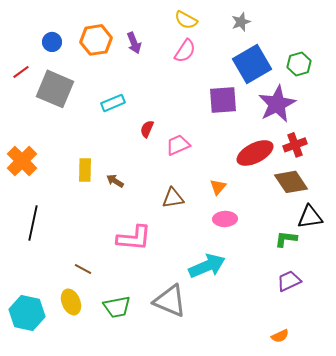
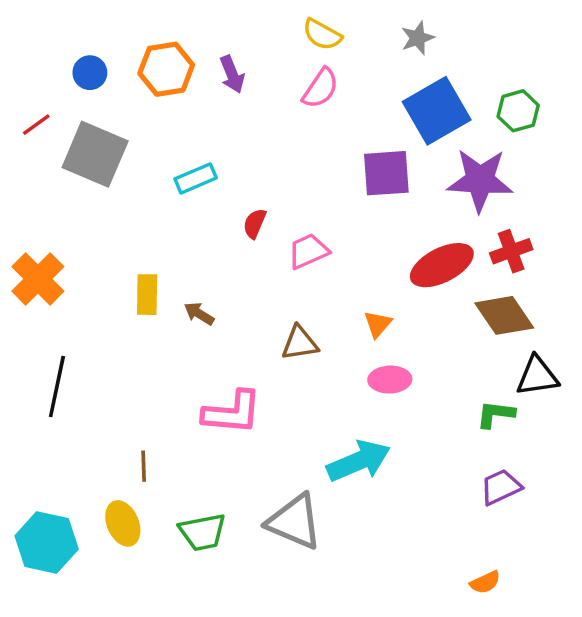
purple star: (277, 104) -> (480, 180), turned 30
brown line: (83, 269) -> (144, 466), turned 60

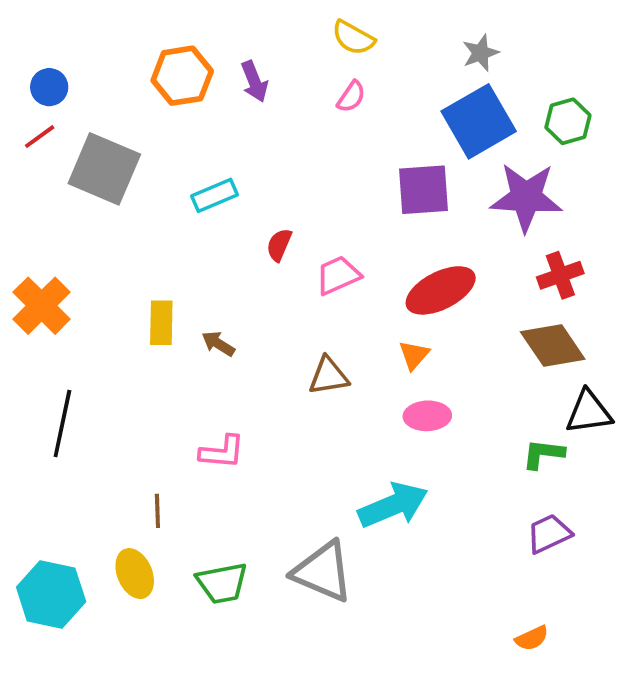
gray star: (418, 38) -> (481, 53), moved
blue circle: (90, 73) -> (49, 87), moved
pink semicircle: (320, 88) -> (351, 97), size x0.7
red ellipse: (442, 265) -> (441, 290), moved
pink L-shape: (232, 412) -> (222, 452), moved, size x0.7

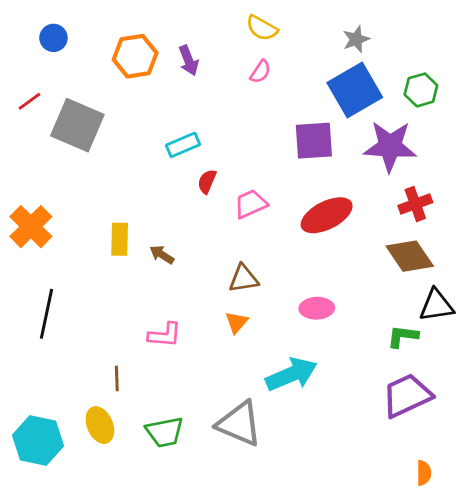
blue circle: (49, 87) -> (53, 38), moved
cyan rectangle: (214, 195) -> (183, 145), moved
orange triangle: (414, 355) -> (236, 322), moved
purple trapezoid: (549, 534) -> (407, 395), size x1.5
orange semicircle: (532, 638) -> (424, 473), moved, turned -65

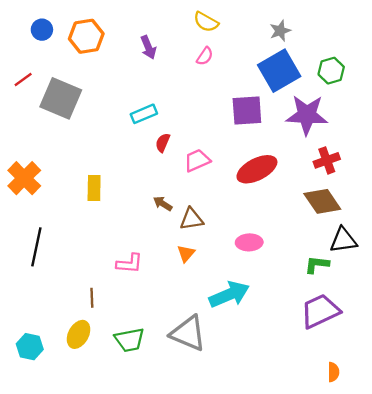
orange hexagon: (135, 56) -> (86, 36), moved
brown arrow: (162, 255) -> (163, 204), moved
yellow ellipse: (100, 425) -> (79, 334), turned 52
cyan hexagon: (38, 441) -> (30, 347), size x0.7

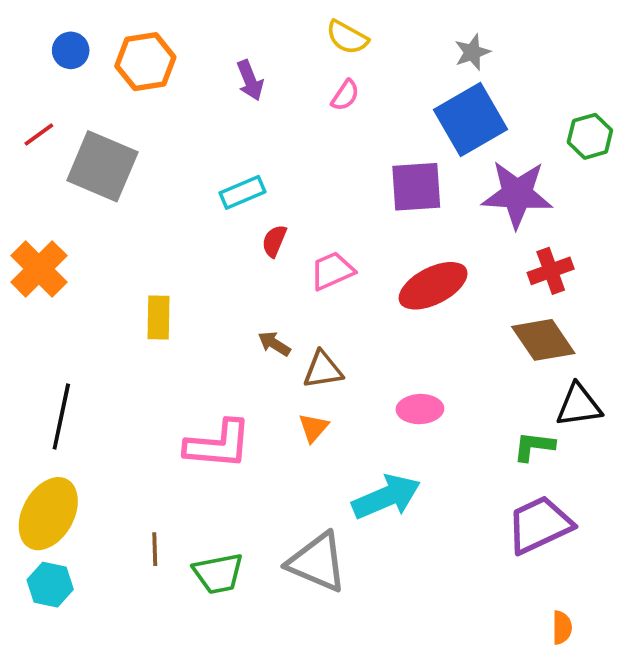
green hexagon: (331, 71) -> (590, 136), moved
orange cross: (24, 178) -> (39, 269), moved
pink L-shape: (129, 263) -> (218, 445), size x1.5
brown line: (92, 298) -> (155, 549), moved
yellow ellipse: (79, 334) -> (48, 514), moved, size x1.5

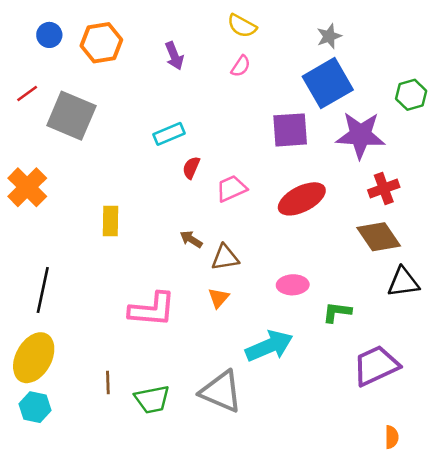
green L-shape: (534, 446) -> (337, 312), moved

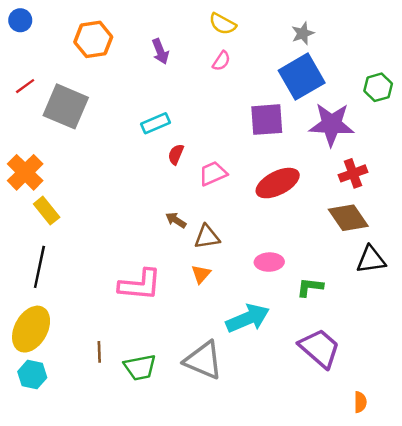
blue circle: (49, 35) -> (20, 20), moved
yellow rectangle: (110, 221) -> (47, 211), moved, turned -40
purple trapezoid: (376, 366) -> (319, 348), moved, turned 66

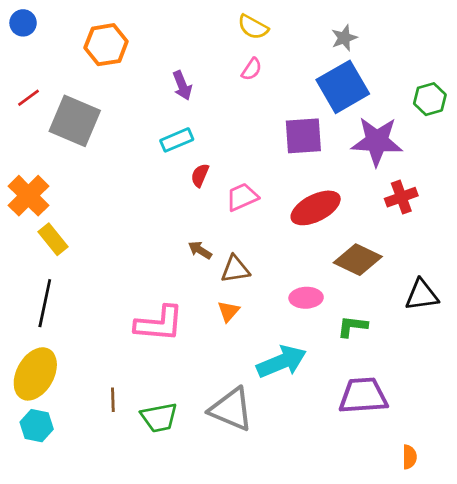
purple arrow: (160, 51) -> (182, 85), moved
brown diamond: (348, 218) -> (358, 260), moved, turned -30
purple trapezoid: (319, 348) -> (363, 396), turned -45

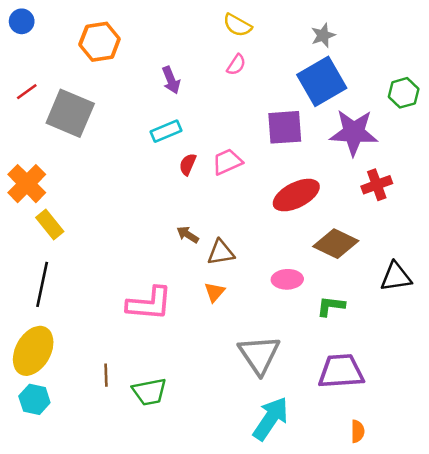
pink trapezoid: (242, 197) -> (227, 162), moved
cyan arrow: (282, 362) -> (271, 419), moved, turned -33
gray triangle: (231, 409) -> (259, 355), moved, turned 33
orange semicircle: (409, 457) -> (358, 431), moved

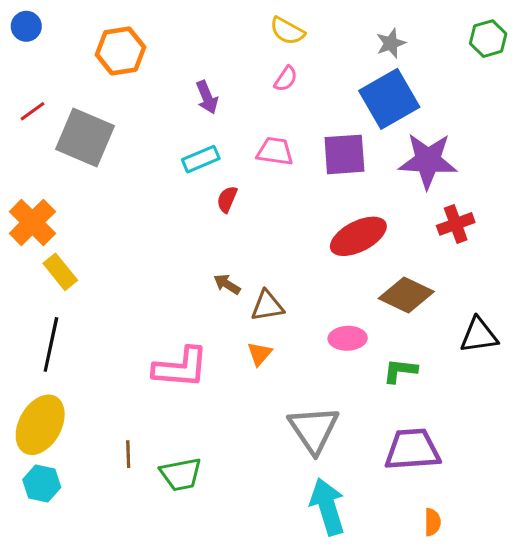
green hexagon: (404, 93) -> (488, 39), moved
pink trapezoid: (227, 162) -> (275, 151), moved, turned 32
cyan arrow: (271, 419) -> (327, 507), turned -51

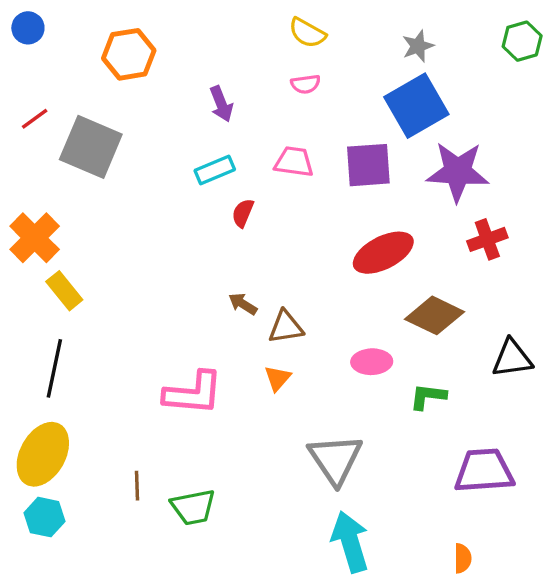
pink semicircle: (286, 79) -> (306, 84), turned 48
purple trapezoid: (412, 450) -> (484, 471), moved

